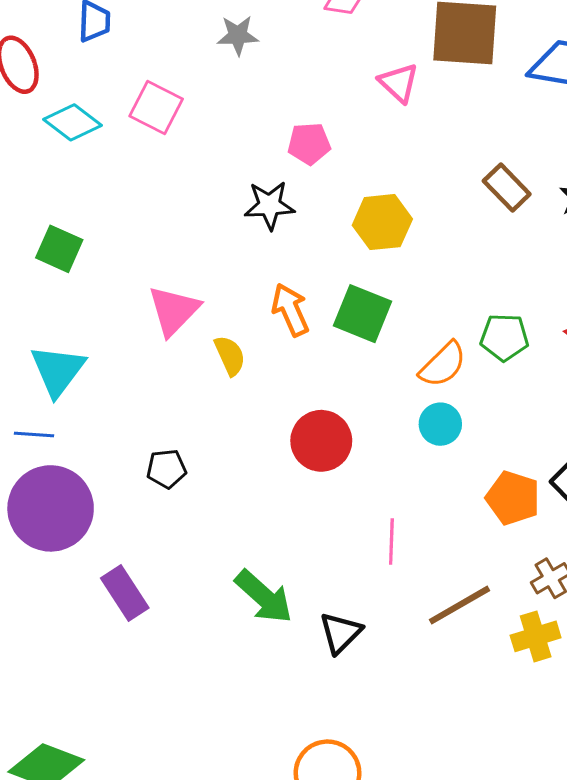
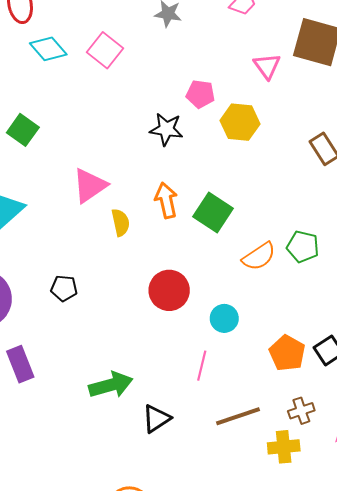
yellow hexagon: (382, 222) -> (240, 122), moved
cyan circle: (440, 424) -> (224, 318), moved
green arrow: (264, 597) -> (111, 385), turned -69

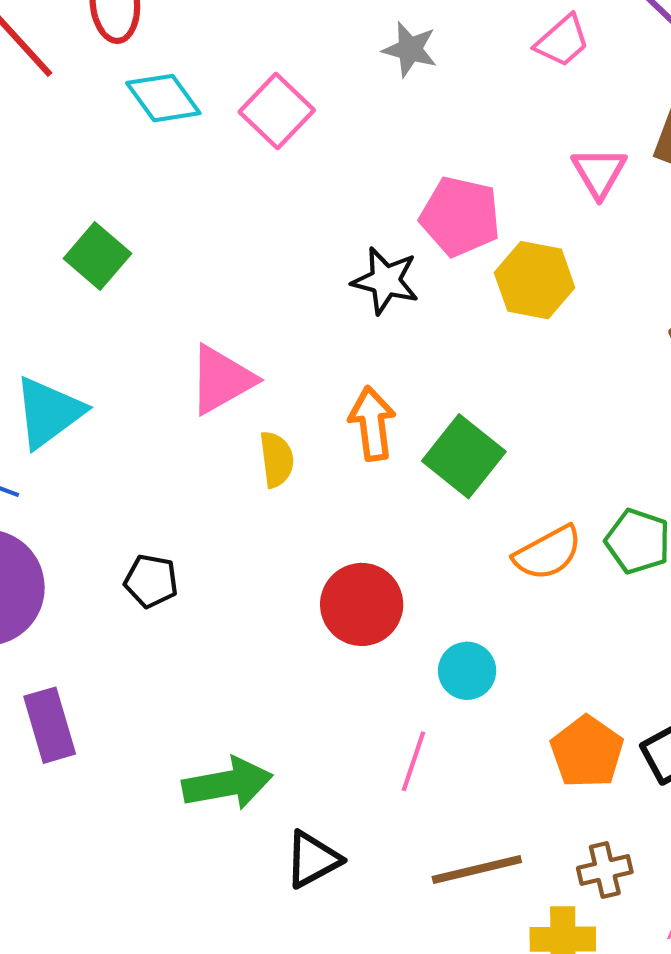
pink pentagon: (200, 94) -> (460, 216), size x1.4

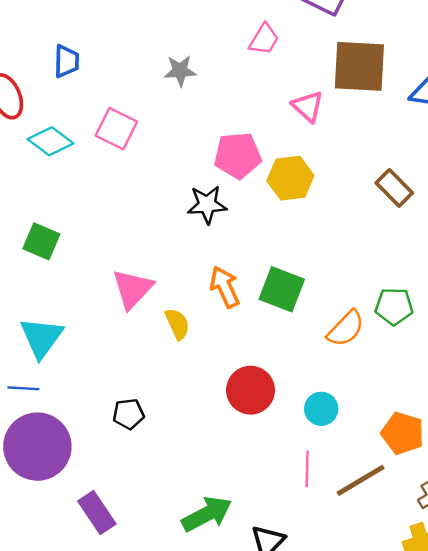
brown line: (477, 870) -> (361, 480), moved

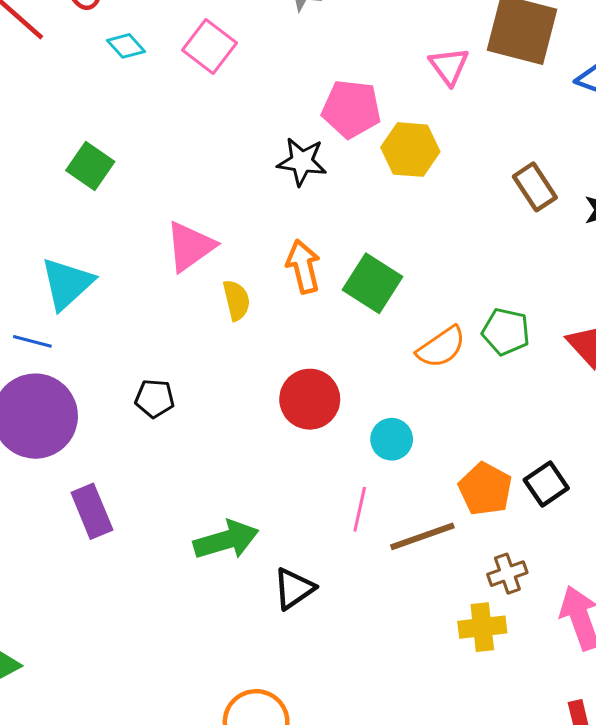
cyan diamond: (51, 141) -> (126, 46), size x0.7

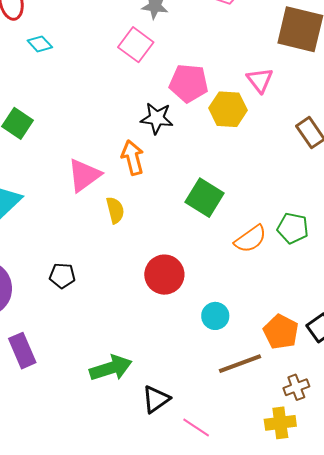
pink square: (210, 47) -> (136, 45), moved
pink triangle: (449, 66) -> (260, 80), moved
orange arrow: (303, 267) -> (133, 158), moved
cyan circle: (392, 439) -> (215, 316), moved
pink line: (360, 509) -> (196, 427), moved, turned -68

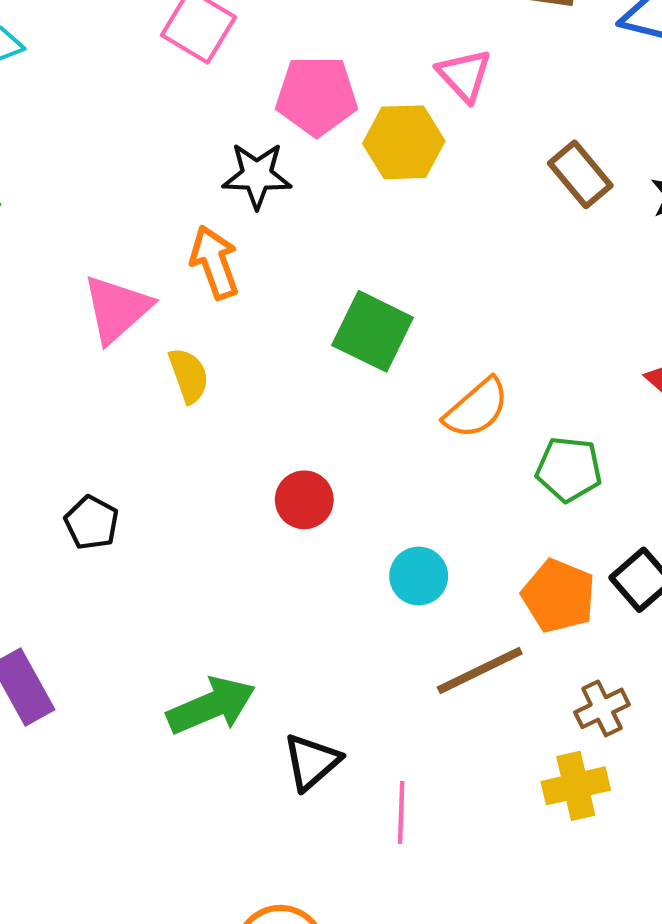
green pentagon: (293, 228) -> (569, 469), moved
red circle: (164, 275) -> (304, 500), size x0.7
black pentagon: (62, 276) -> (92, 523), turned 30
pink line: (196, 427) -> (401, 812), turned 64

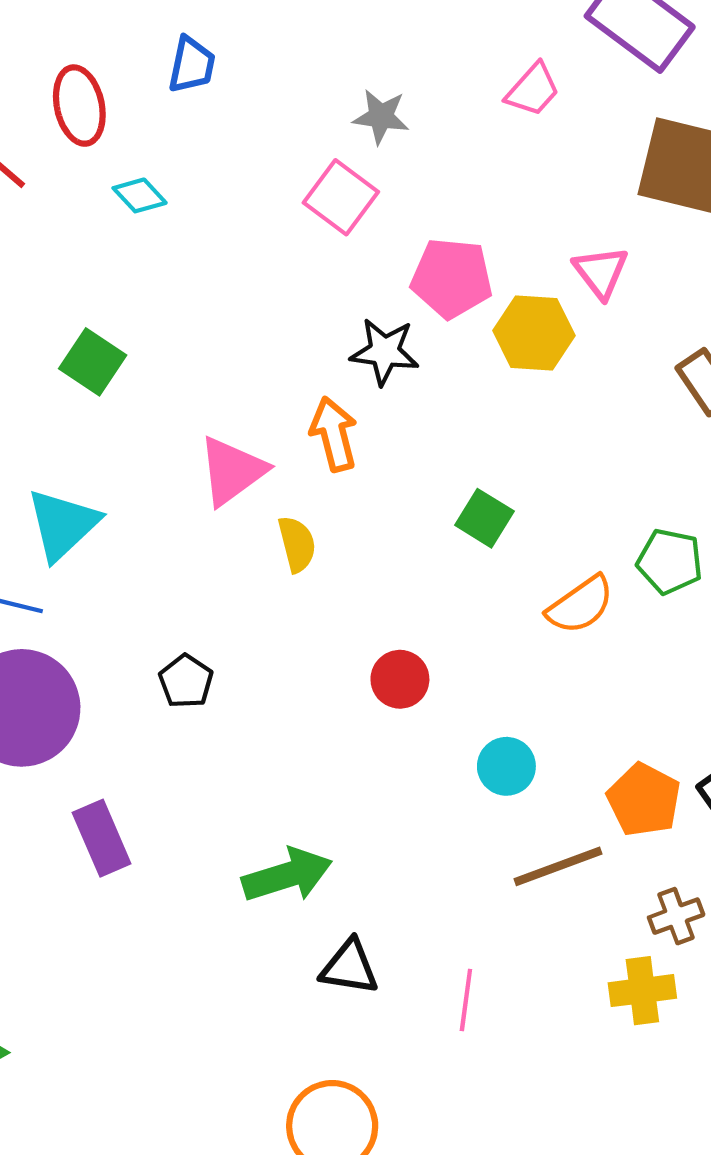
green square: (373, 331) -> (484, 518), size x0.7
green pentagon: (569, 469) -> (670, 561), moved
black triangle: (312, 762) -> (349, 967), moved, turned 44

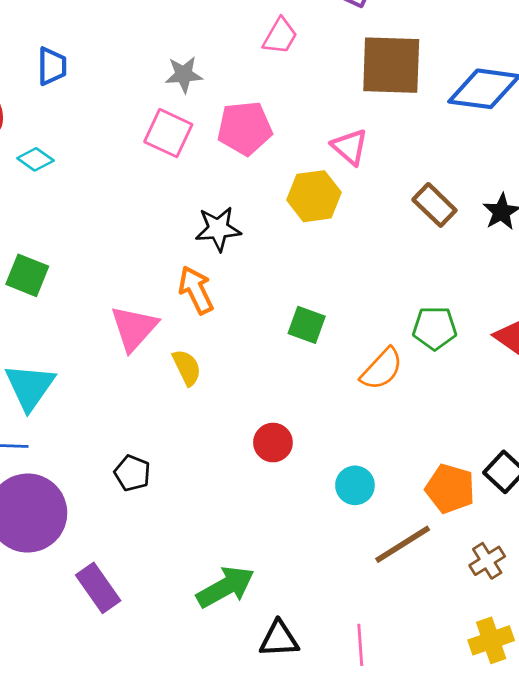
pink pentagon: (452, 278) -> (245, 128), moved
yellow cross: (642, 991) -> (491, 640), moved

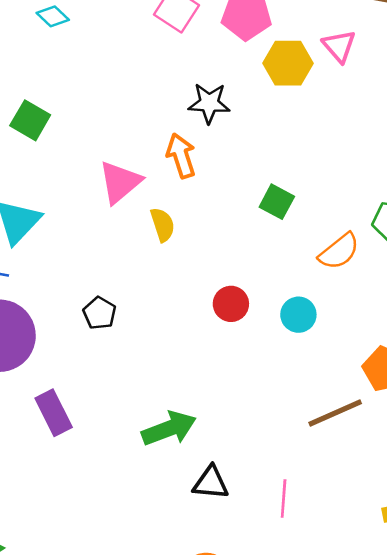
yellow hexagon: (314, 196) -> (288, 63), moved
cyan circle: (355, 485) -> (298, 315), moved

